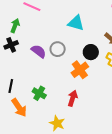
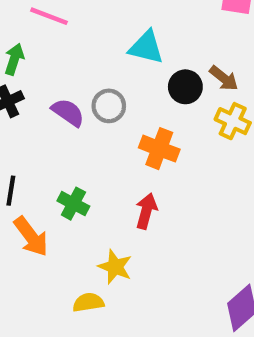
black circle: (91, 52) -> (185, 87), moved
orange cross: (80, 70) -> (159, 149), turned -30

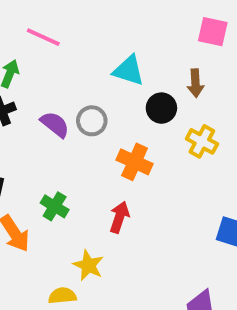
brown arrow: (224, 78) -> (195, 83), moved, turned 44

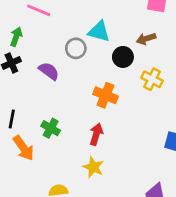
brown arrow: (195, 83) -> (146, 39), turned 78
gray circle: (92, 121) -> (76, 48), moved
yellow star: (88, 265) -> (93, 167), moved

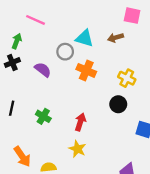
brown arrow: (146, 39) -> (116, 38), moved
black circle: (123, 57) -> (118, 104), moved
orange cross: (105, 95) -> (86, 70), moved
orange arrow: (24, 148) -> (22, 157), moved

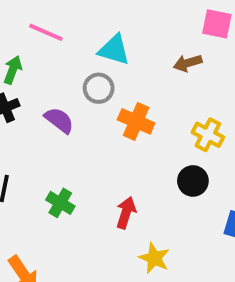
cyan triangle: (84, 38) -> (114, 50), moved
yellow star: (77, 149) -> (154, 258), moved

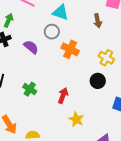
brown arrow: (188, 63) -> (98, 21), turned -88

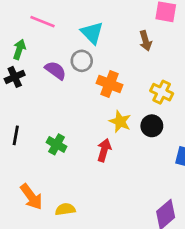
cyan triangle: (60, 12) -> (92, 33), turned 30
purple semicircle: (31, 47) -> (55, 70), moved
yellow star: (76, 119) -> (120, 122), moved

